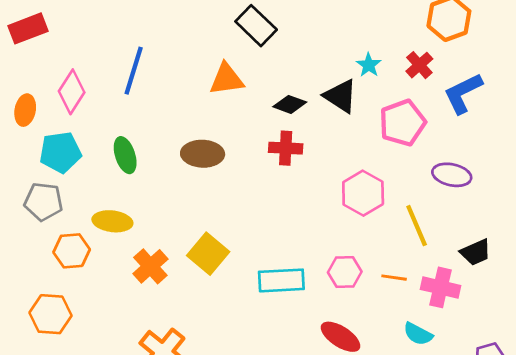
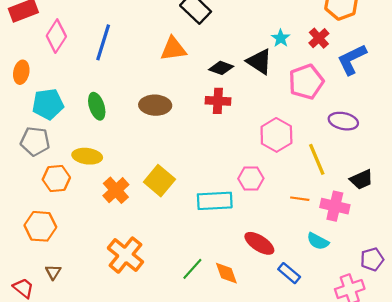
pink diamond: (72, 92) -> (56, 36), moved
pink hexagon: (345, 272) -> (251, 178), moved

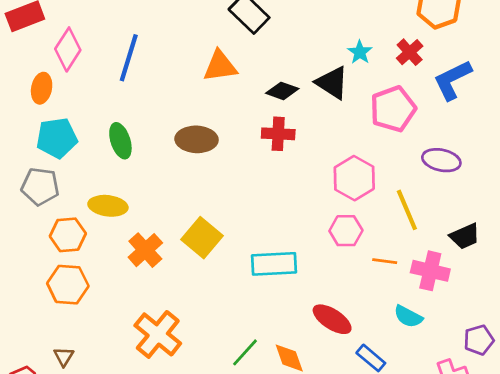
orange ellipse: (21, 72) -> (42, 88), moved
pink hexagon: (251, 178) -> (346, 231), moved
orange hexagon: (40, 226) -> (68, 285), moved

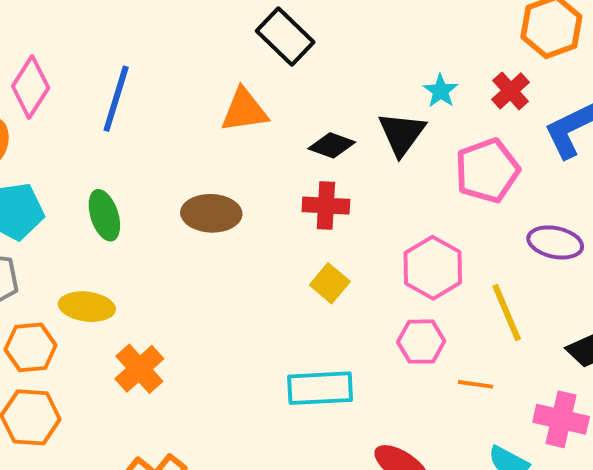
black triangle: (332, 83) -> (402, 134), turned 33
yellow square: (202, 238) -> (330, 283), moved, size x0.7
pink cross: (430, 271) -> (561, 419), moved

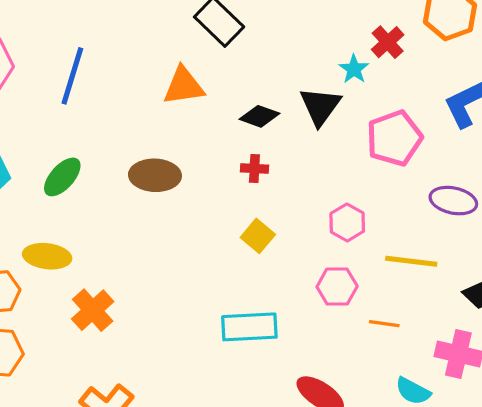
red cross: (511, 91) -> (388, 42), moved
red cross: (326, 206) -> (254, 169), size x0.7
green ellipse: (104, 215) -> (62, 177), turned 60
pink hexagon: (433, 268) -> (347, 222), size x0.7
yellow line: (507, 312) -> (411, 261), turned -60

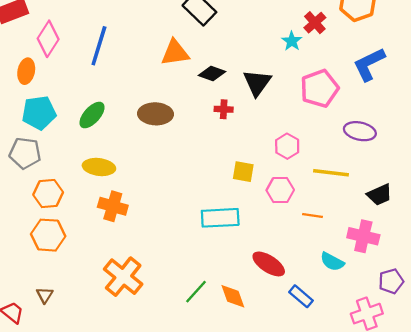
black triangle: (320, 106) -> (257, 83), moved
black diamond: (260, 116) -> (212, 73), moved
yellow square: (258, 236) -> (243, 172), moved, turned -30
yellow ellipse: (47, 256) -> (99, 167), moved
orange cross: (93, 310) -> (113, 206), turned -32

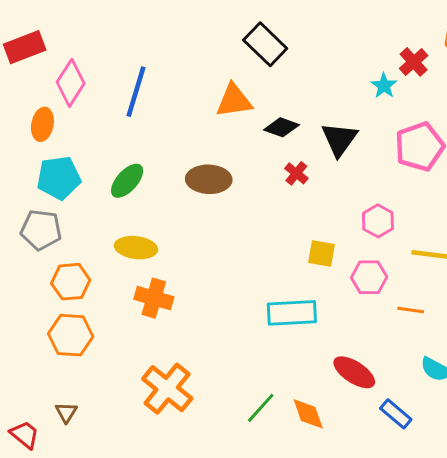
red cross: (224, 109) -> (296, 173), turned 36

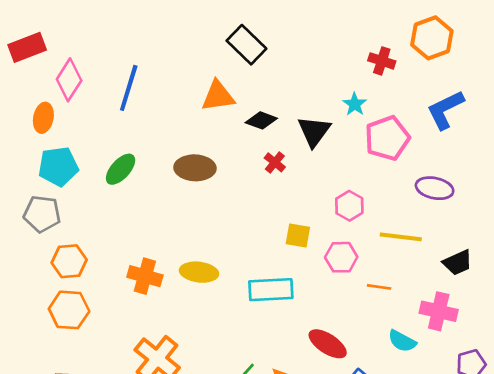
red cross: (414, 62) -> (382, 61), turned -30
cyan star: (384, 86) -> (355, 104), moved
yellow ellipse: (136, 248) -> (199, 272), moved

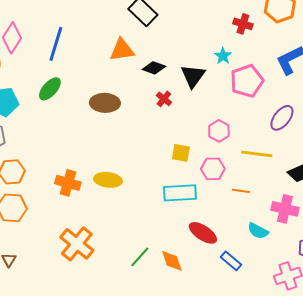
green ellipse: (121, 169) -> (50, 89), moved
purple ellipse: (435, 188) -> (282, 118), turned -64
cyan rectangle: (271, 290) -> (180, 193), moved

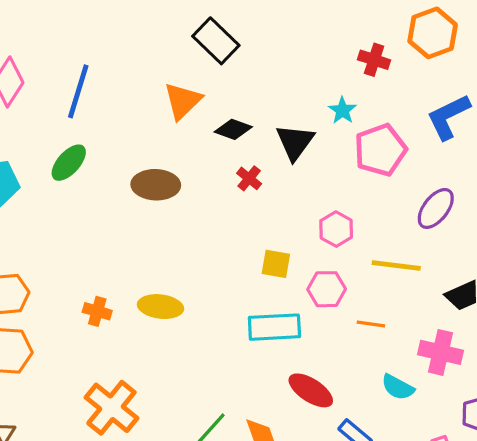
orange triangle: (122, 50) -> (183, 101), turned -36
orange cross: (68, 183) -> (97, 311), size x0.7

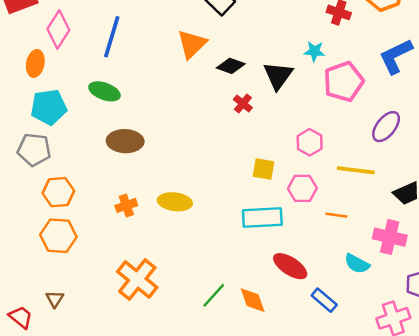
cyan star: (342, 110) -> (314, 51), turned -30
green ellipse: (69, 163) -> (104, 91), turned 68
brown ellipse: (156, 185) -> (125, 141), moved
orange cross: (97, 311) -> (126, 205), turned -35

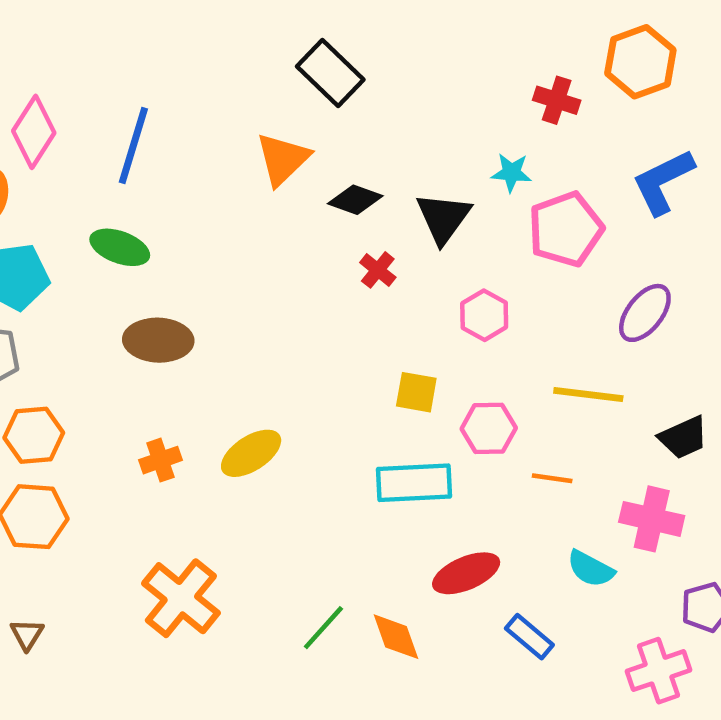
pink hexagon: (310, 142) -> (484, 315), moved
yellow ellipse: (175, 202) -> (251, 453), turned -40
red ellipse: (290, 266) -> (466, 573), turned -56

